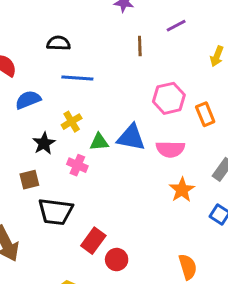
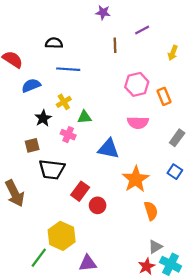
blue triangle: (131, 138) -> (108, 149), moved
orange star: (182, 190) -> (136, 179), moved, size x1.4

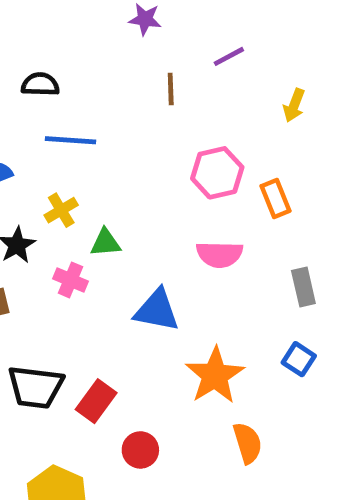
gray rectangle: (177, 138) -> (303, 287), turned -49
black trapezoid: (52, 169) -> (36, 387), moved
red circle: (98, 205) -> (140, 450), moved

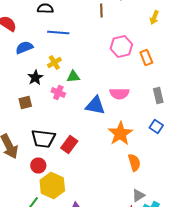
pink semicircle: (220, 254) -> (119, 94), moved
red circle: (140, 450) -> (38, 166), moved

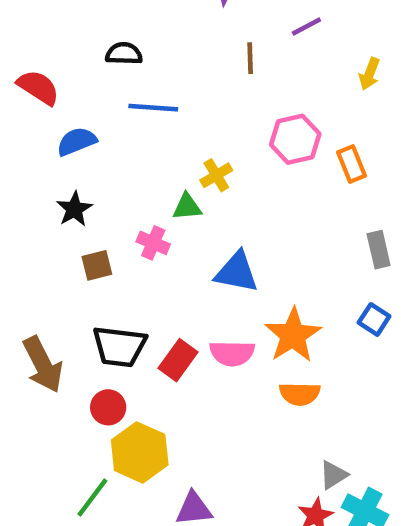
yellow cross: (54, 62) -> (216, 175), moved
black star: (35, 78) -> (74, 209), moved
pink semicircle: (119, 94) -> (232, 353), moved
brown square: (25, 102) -> (97, 265), moved
orange semicircle: (134, 162) -> (300, 394), moved, turned 108

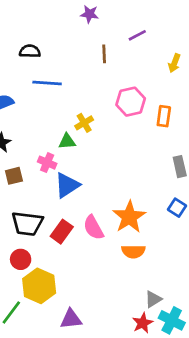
orange rectangle: (352, 164) -> (164, 116), turned 30
blue triangle: (237, 272) -> (67, 185), moved, turned -44
pink semicircle: (232, 353) -> (94, 228), turned 60

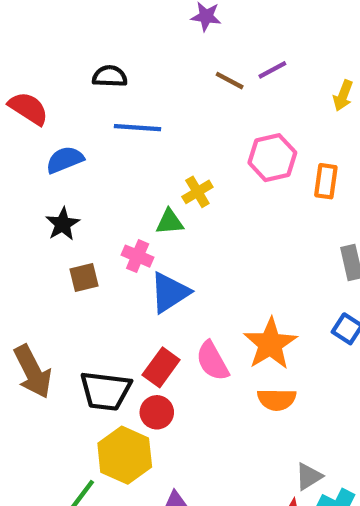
purple line: (137, 35) -> (272, 70), moved
brown line: (104, 54) -> (230, 81), turned -60
black trapezoid: (27, 224) -> (105, 391), moved
red circle: (21, 259) -> (157, 412), moved

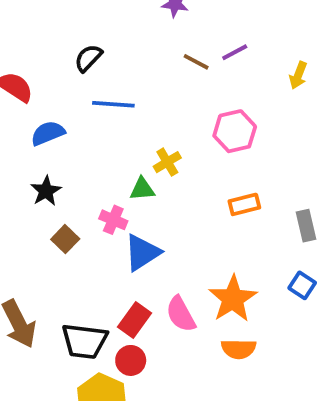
black semicircle: (110, 76) -> (88, 58), turned -48
orange rectangle: (326, 181) -> (244, 204), moved, turned 68
brown square: (84, 277) -> (65, 239), turned -32

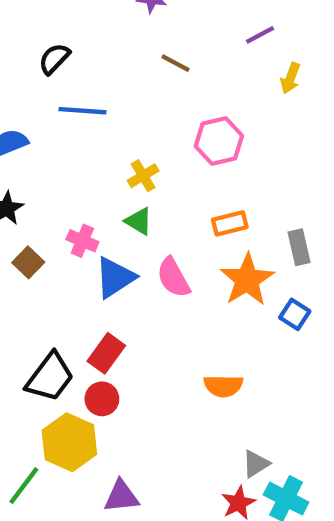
purple line: (235, 52) -> (260, 35), moved
green triangle: (142, 189) -> (139, 221), moved, turned 36
orange star: (233, 299) -> (247, 280), moved
pink semicircle: (181, 314) -> (173, 278), moved
black trapezoid: (84, 341) -> (50, 377), turned -60

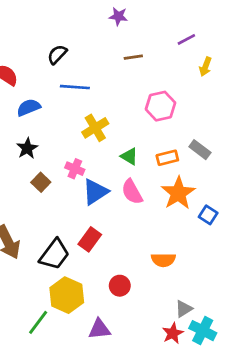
brown line: (176, 63) -> (133, 57), turned -36
yellow cross: (143, 176) -> (95, 128), moved, size x1.4
green triangle: (139, 221) -> (129, 156), moved
gray rectangle: (299, 247) -> (200, 150), moved, turned -40
red circle: (102, 399) -> (120, 286), moved

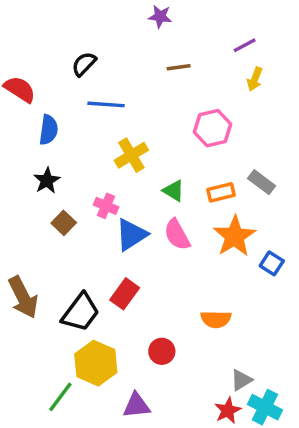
yellow arrow: (205, 67) -> (255, 79), moved
blue semicircle: (29, 107) -> (49, 130), turned 120

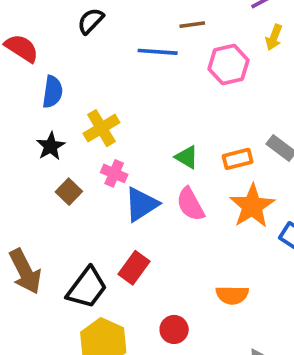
blue line: (106, 104) -> (158, 52), moved
pink hexagon: (213, 128) -> (228, 65), moved
yellow cross: (131, 155) -> (101, 128), moved

